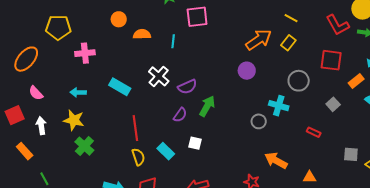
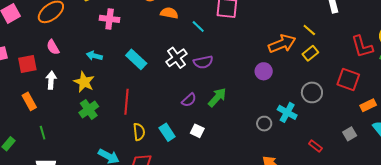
yellow line: (291, 18) -> (309, 30), moved
cyan line: (173, 41) -> (198, 27), turned -64
purple semicircle: (187, 87) -> (203, 62), moved
gray square: (333, 104) -> (350, 134), moved
red line: (135, 128) -> (127, 102), moved

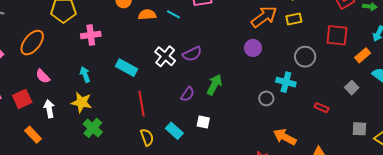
cyan line: (198, 27) -> (174, 14), moved
yellow rectangle: (310, 53) -> (294, 19), turned 42
cyan arrow: (94, 56) -> (85, 74), turned 70
red line: (127, 102) -> (142, 104), moved

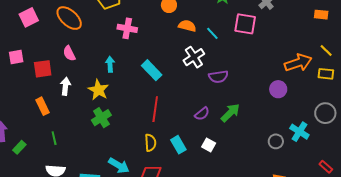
orange ellipse: (32, 43) -> (69, 18), turned 76
white cross: (165, 56) -> (194, 57), moved

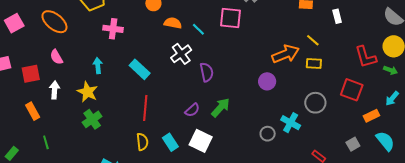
purple semicircle: (218, 77) -> (207, 72), turned -90
white square: (209, 145) -> (201, 141), size x1.6

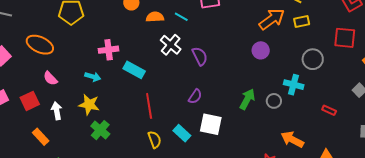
pink cross: (113, 29) -> (109, 50), moved
cyan arrow: (98, 66) -> (93, 77), turned 126
green arrow: (221, 107) -> (247, 99), moved

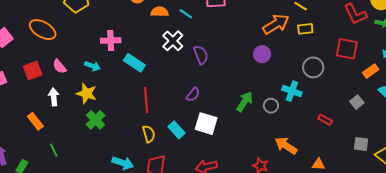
pink semicircle: (50, 78) -> (59, 66), moved
red square: (30, 101) -> (33, 70), moved

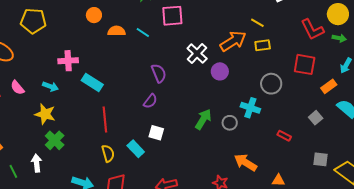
white cross: (173, 41) -> (197, 54), moved
purple semicircle: (193, 94) -> (150, 101), moved
white arrow: (54, 97) -> (37, 163), moved
white square: (206, 124) -> (156, 133), moved, size x0.7

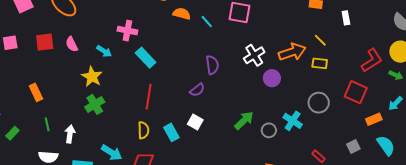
red L-shape: (312, 30) -> (372, 60), turned -110
white arrow: (37, 163) -> (70, 134), moved

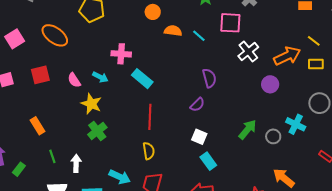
pink semicircle: (72, 44) -> (74, 80), moved
white cross: (254, 55) -> (248, 51), moved
cyan rectangle: (171, 132) -> (208, 161), moved

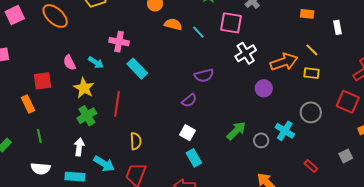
red square: (40, 75) -> (42, 81), moved
purple semicircle: (209, 78) -> (204, 75), turned 84
red line: (150, 117) -> (117, 104), moved
white arrow: (76, 163) -> (79, 147), moved

